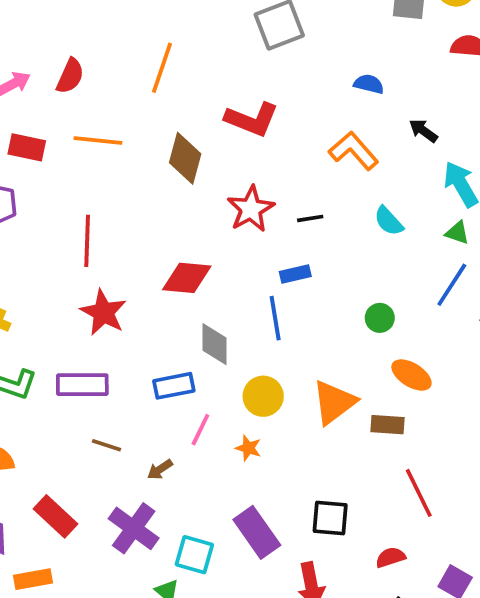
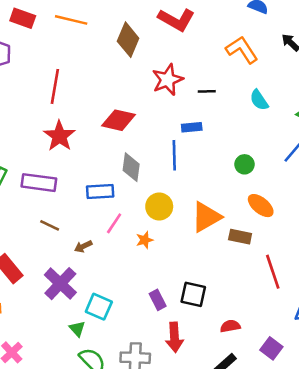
orange star: (248, 448) -> (145, 240), turned 30
red line: (419, 493) -> (273, 272), moved
purple rectangle: (257, 532) -> (158, 300), moved, size x0.6

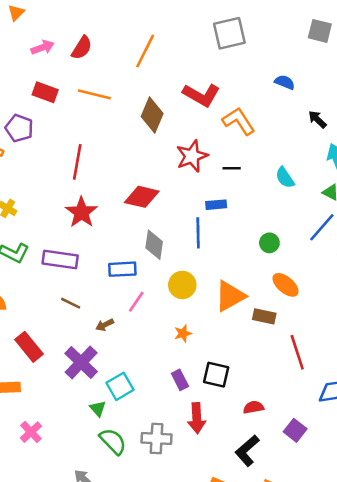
orange L-shape: (242, 50) -> (239, 121), moved
orange star: (145, 240) -> (183, 333), moved
cyan square: (99, 307) -> (120, 386), turned 36

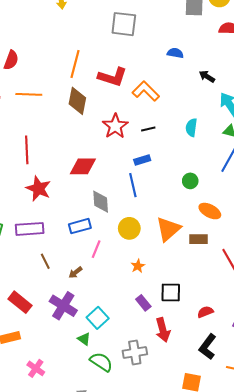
gray square: (229, 33) -> (124, 24), turned 32
orange line: (145, 51) -> (75, 64), moved
cyan semicircle: (285, 178) -> (191, 127), turned 54
brown line: (71, 303) -> (45, 261), turned 49

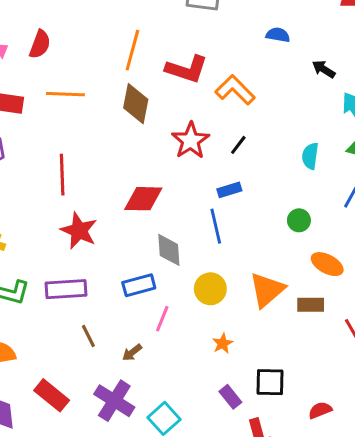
cyan semicircle: (191, 127) -> (310, 156), moved
black line: (148, 129) -> (238, 145), turned -40

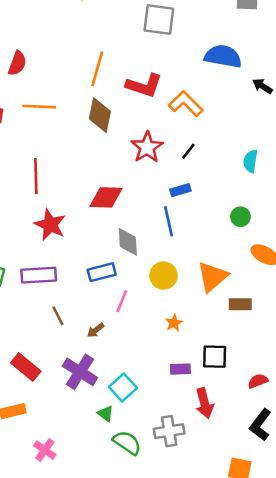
blue semicircle: (278, 35) -> (223, 56), size x1.8
brown rectangle: (311, 305) -> (240, 304), moved
purple rectangle: (230, 397) -> (180, 369), turned -54

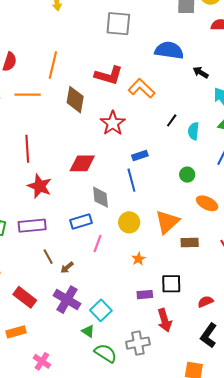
orange line: (97, 69) -> (53, 65), moved
black line: (188, 151) -> (172, 120), moved
brown arrow: (96, 330) -> (67, 267), moved

